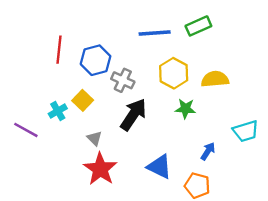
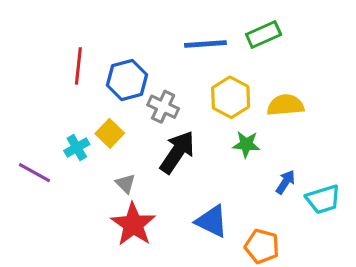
cyan trapezoid: (246, 131) -> (323, 199), moved
blue arrow: (208, 151) -> (285, 182), moved

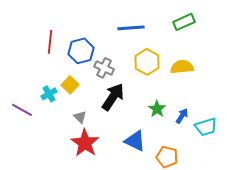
green rectangle: (264, 35) -> (184, 22), moved
green star: (246, 144) -> (157, 109), moved, turned 30

